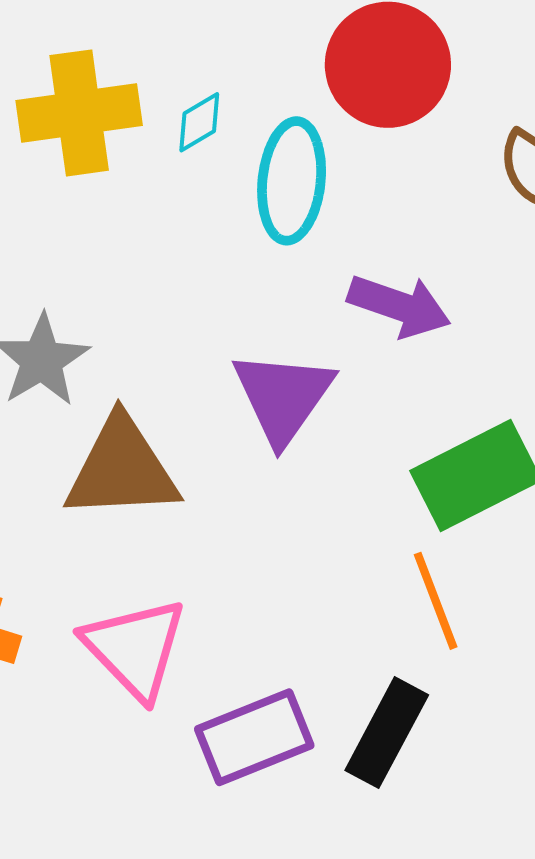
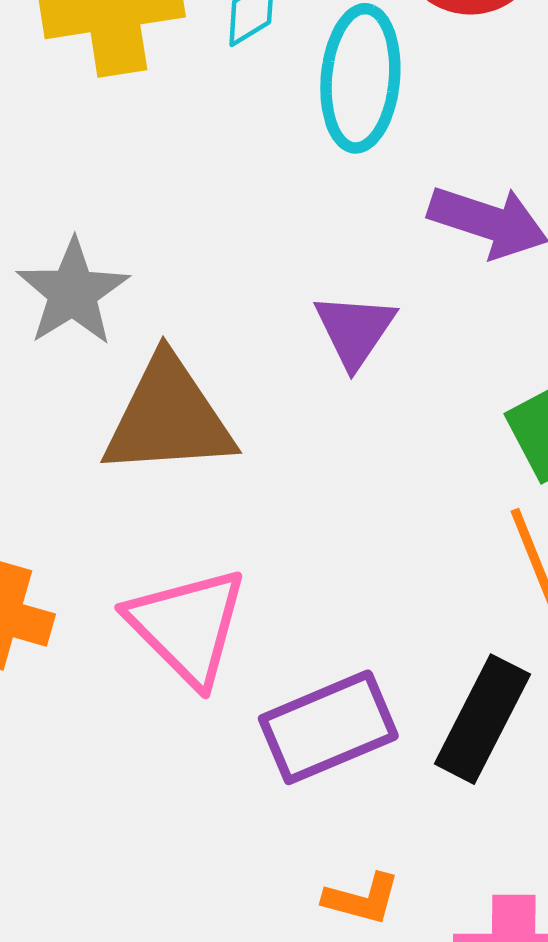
purple triangle: (283, 397) -> (355, 330), size x0.7

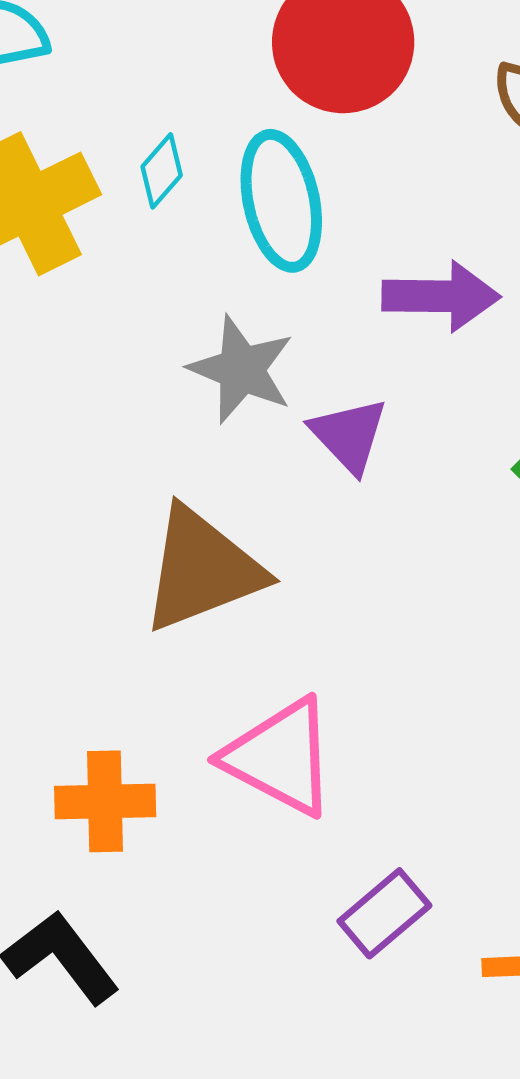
gray star: (73, 292) -> (241, 369), moved
purple rectangle: (328, 727) -> (384, 913), moved, size x0.7

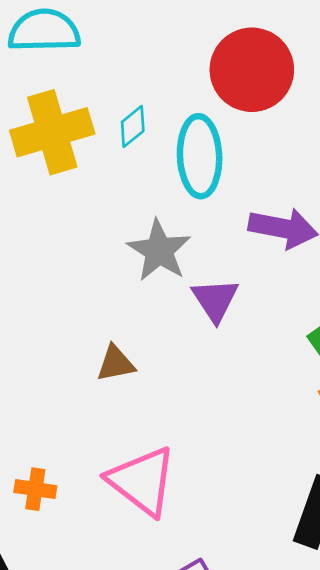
brown triangle: (202, 569) -> (116, 363), size x0.5
orange cross: (105, 801) -> (35, 489), size x0.7

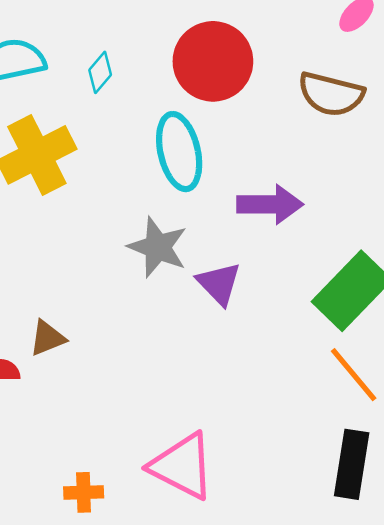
cyan diamond: (133, 126) -> (100, 72), moved
brown triangle: (116, 363) -> (47, 338), moved

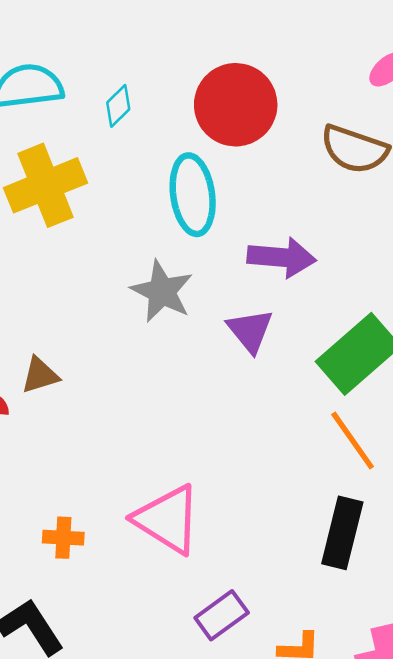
purple triangle: (219, 284) -> (250, 331), moved

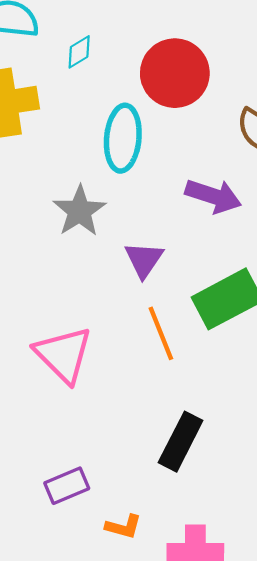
purple arrow: (282, 257) -> (213, 196), moved
orange line: (353, 441) -> (161, 333), moved
pink triangle: (167, 519) -> (63, 355), moved

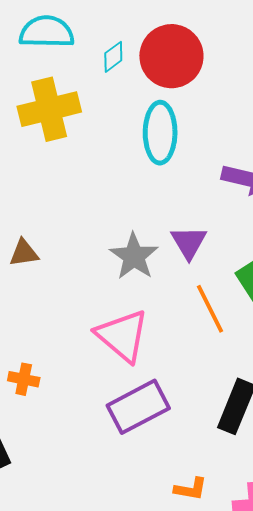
red circle: (175, 73) -> (171, 56), moved
gray star: (79, 211) -> (134, 256), moved
purple rectangle: (67, 486) -> (138, 407), moved, size x1.5

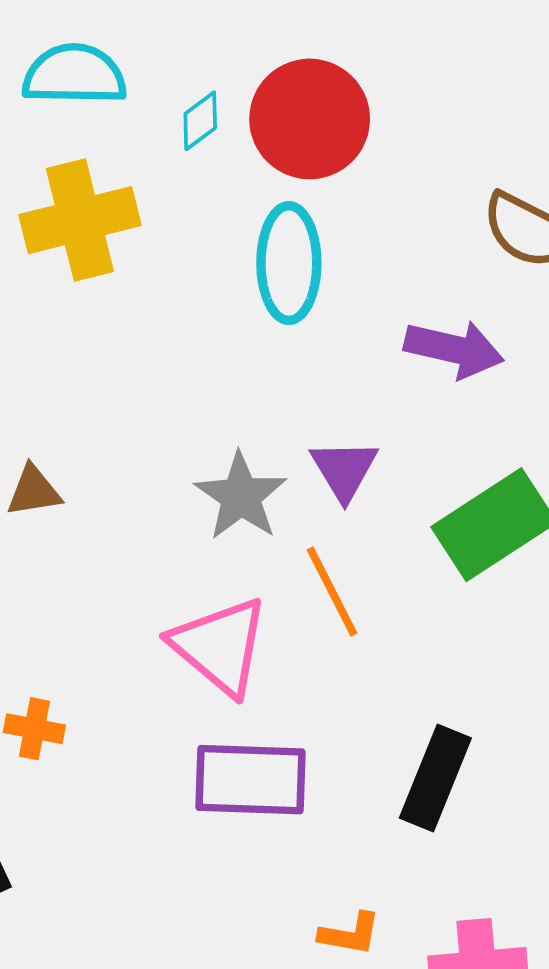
orange line: (210, 309) -> (332, 592), moved
purple rectangle: (138, 407) -> (250, 780), turned 30

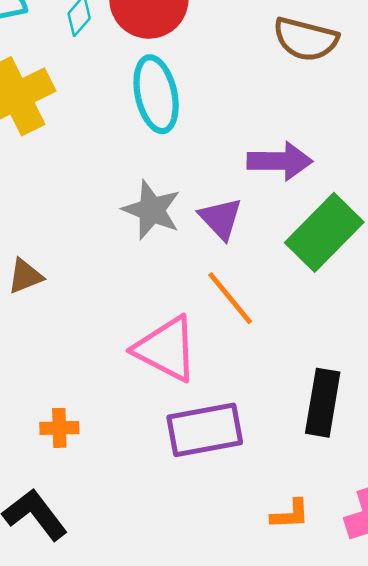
purple arrow: (454, 349) -> (280, 161), moved
gray star: (241, 496) -> (152, 210), moved

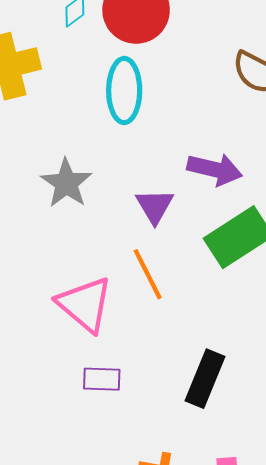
gray star: (152, 210) -> (66, 183), moved
purple rectangle: (205, 430) -> (102, 379), size x0.6

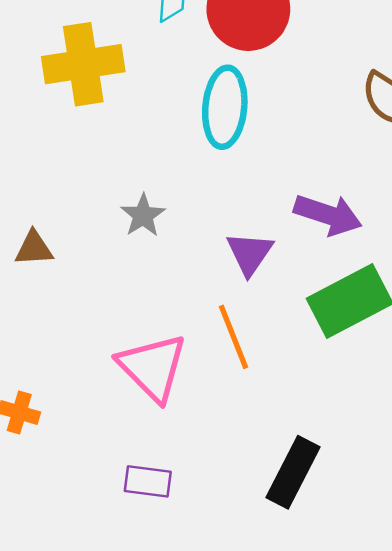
gray star: (66, 183) -> (143, 215), size x0.7
purple rectangle: (102, 379) -> (148, 481), moved

